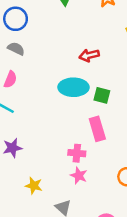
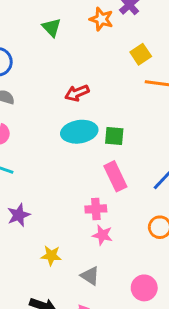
red arrow: (89, 55) -> (77, 93), moved

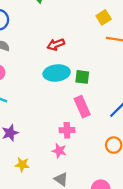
pink star: (102, 235) -> (59, 151), moved
yellow star: (51, 256) -> (22, 165), moved

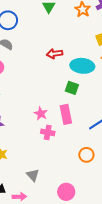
cyan ellipse: (57, 73) -> (82, 66), moved
pink star: (59, 151) -> (41, 114), moved

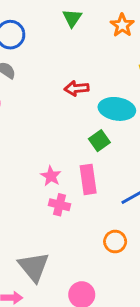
green square: (72, 88) -> (99, 141), turned 32
gray triangle: (33, 175) -> (34, 267), size x1.6

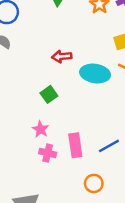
green square: (99, 141) -> (49, 94), moved
pink rectangle: (88, 179) -> (75, 145), moved

